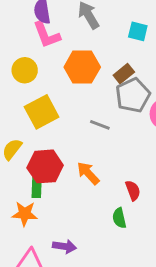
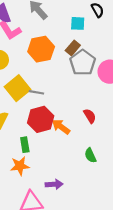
cyan square: (138, 31) -> (78, 23), moved
gray line: (100, 125) -> (36, 92), moved
red hexagon: (45, 166) -> (41, 119), moved
red semicircle: (133, 190) -> (90, 116), moved

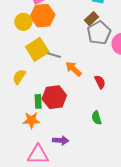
orange hexagon: (41, 49) -> (43, 16), moved
red hexagon: (41, 119) -> (54, 97), moved
orange arrow: (61, 127) -> (73, 69), moved

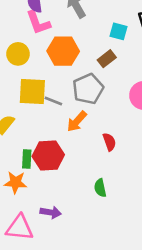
orange hexagon: (43, 16) -> (63, 51), moved
gray pentagon: (99, 33) -> (88, 89), moved
yellow square: (37, 49) -> (32, 91), turned 30
orange arrow: (73, 69) -> (77, 121), turned -96

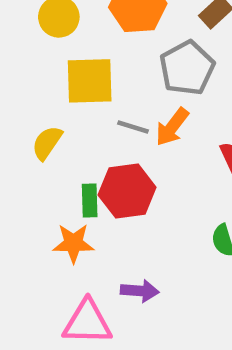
gray line: (53, 101) -> (133, 127), moved

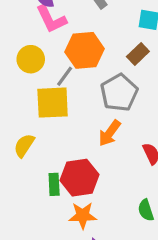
gray line: (133, 127) -> (65, 76), moved, turned -70
orange star: (73, 243) -> (83, 215), moved

